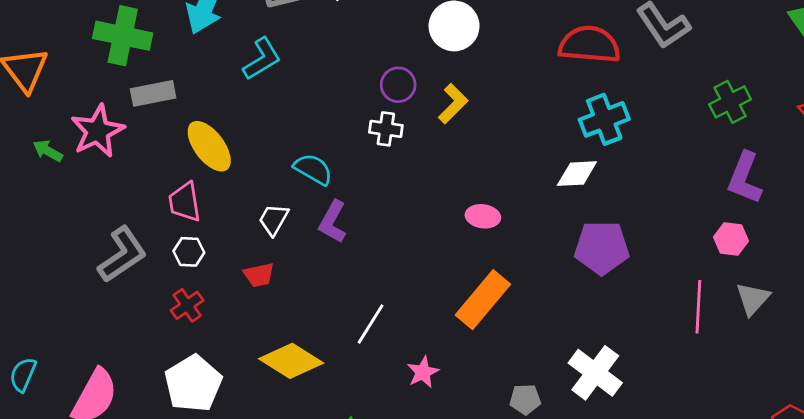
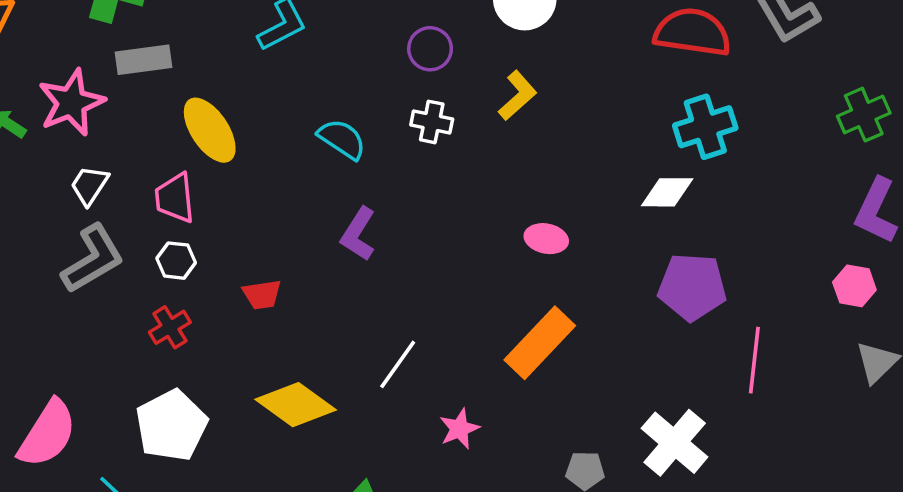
purple circle: (398, 85) -> (430, 49), moved
cyan semicircle: (313, 169) -> (342, 139), moved
white trapezoid: (274, 220) -> (89, 185), moved
pink line: (698, 307) -> (754, 360), moved

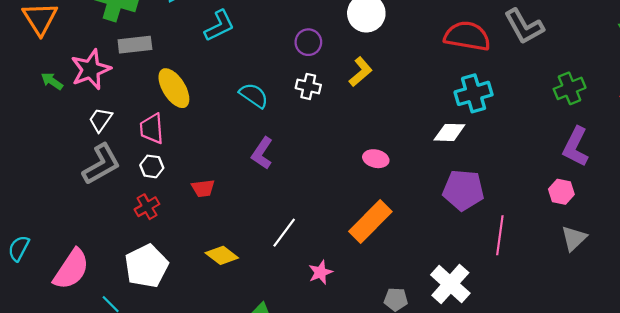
yellow diamond: (296, 405) -> (222, 255), size x0.7

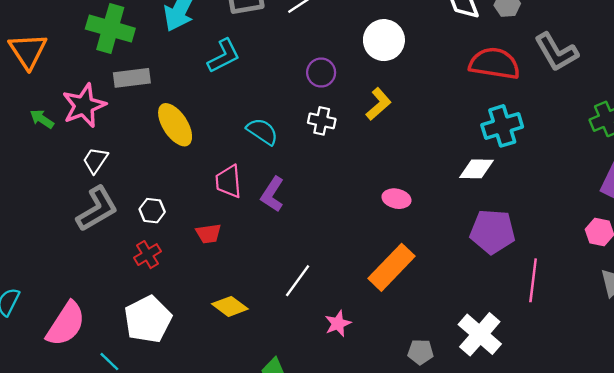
pink trapezoid: (152, 129) -> (229, 181), moved

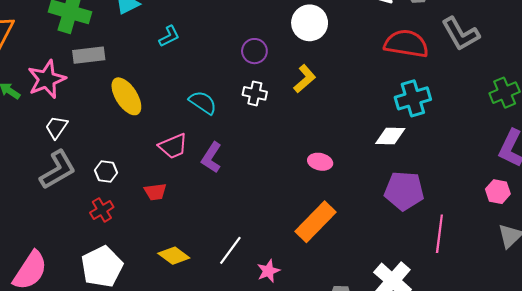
cyan L-shape: (224, 56) -> (169, 36), size x0.7
pink trapezoid: (229, 181) -> (173, 146), turned -108
white line: (298, 281) -> (230, 250), moved

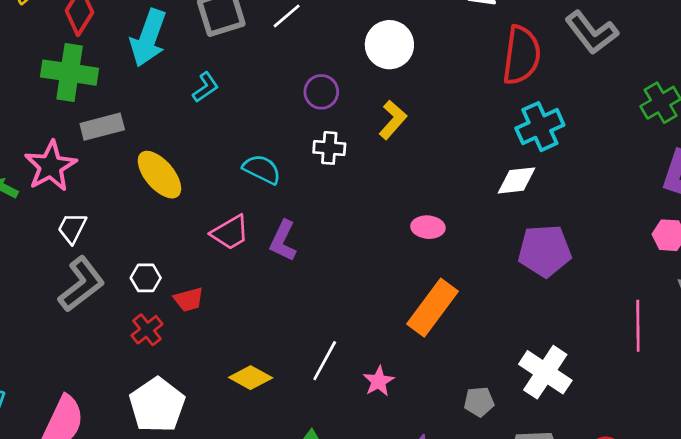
red semicircle: (406, 44) -> (521, 55), turned 96
red trapezoid: (155, 192) -> (189, 300), moved
pink line: (439, 234) -> (638, 326), moved

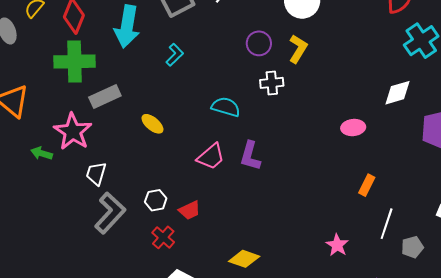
yellow L-shape: (393, 120) -> (298, 49), moved
yellow ellipse: (159, 175) -> (152, 124), size x0.6
white diamond: (517, 180) -> (398, 93), moved
orange rectangle: (433, 308) -> (367, 185), size x0.5
white line: (325, 361) -> (387, 224), moved

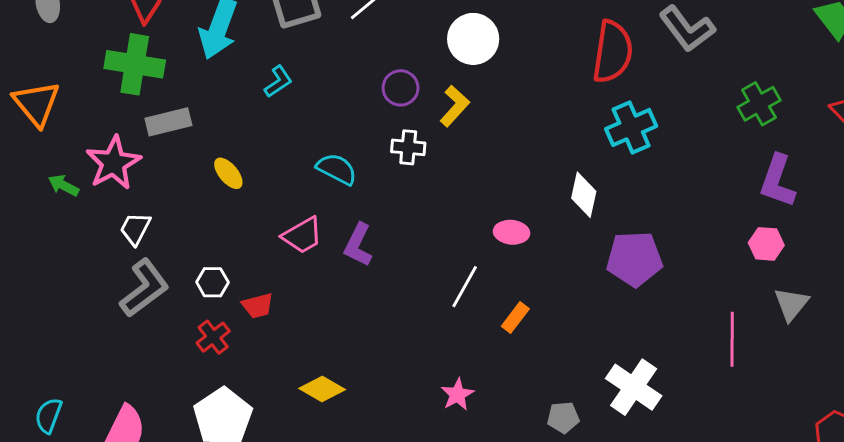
white diamond: (398, 93) -> (584, 195), turned -72
white line: (387, 224) -> (465, 287), moved

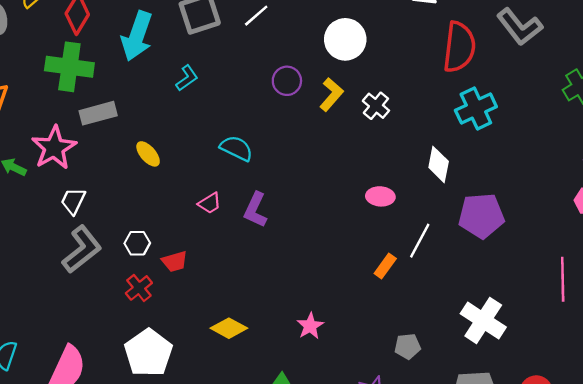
white cross: (408, 147) -> (376, 106), moved, turned 36
pink trapezoid: (302, 235) -> (210, 203), size x0.7
white line: (465, 287) -> (420, 241), moved
pink star: (457, 394) -> (310, 326), moved
gray pentagon: (563, 417) -> (407, 346), moved

